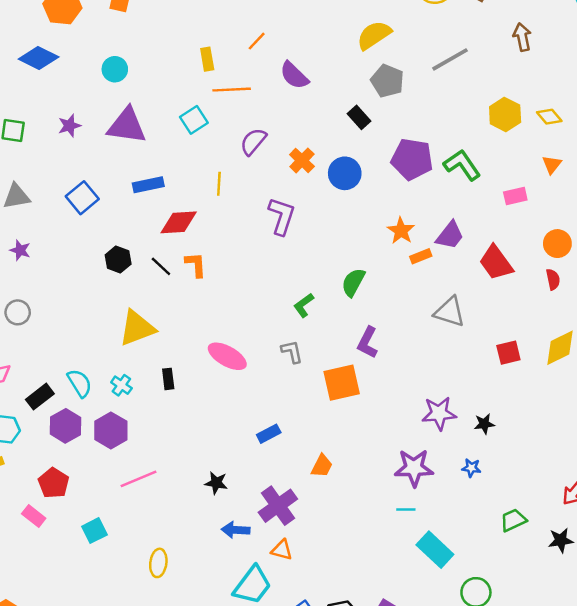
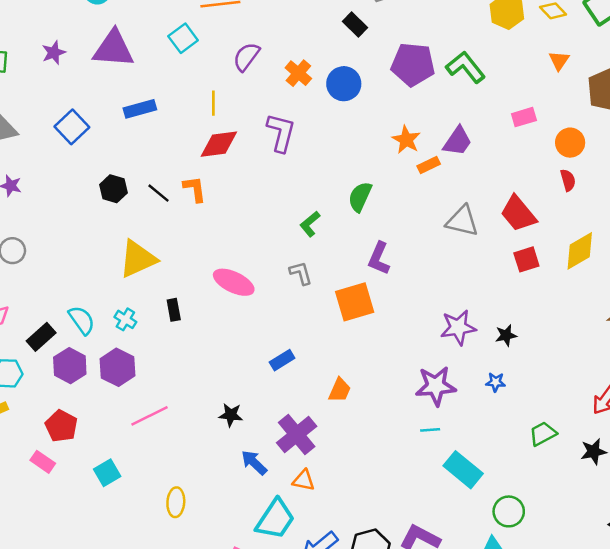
pink rectangle: (515, 196) -> (524, 117), moved
red diamond: (179, 222) -> (219, 144), moved
red trapezoid: (496, 263) -> (518, 214), moved
blue arrow: (236, 530) -> (254, 463), turned 44

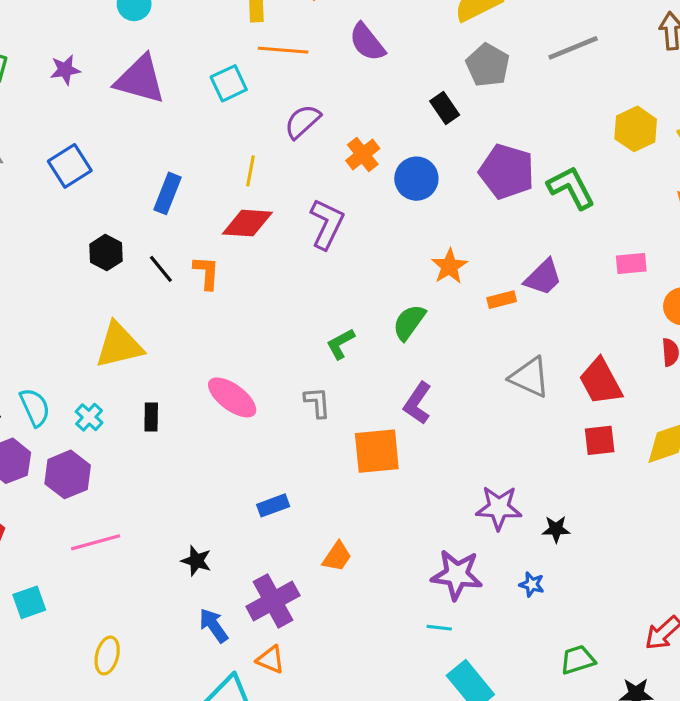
blue rectangle: (140, 109) -> (167, 193), moved, turned -64
orange star: (406, 140) -> (449, 266), moved

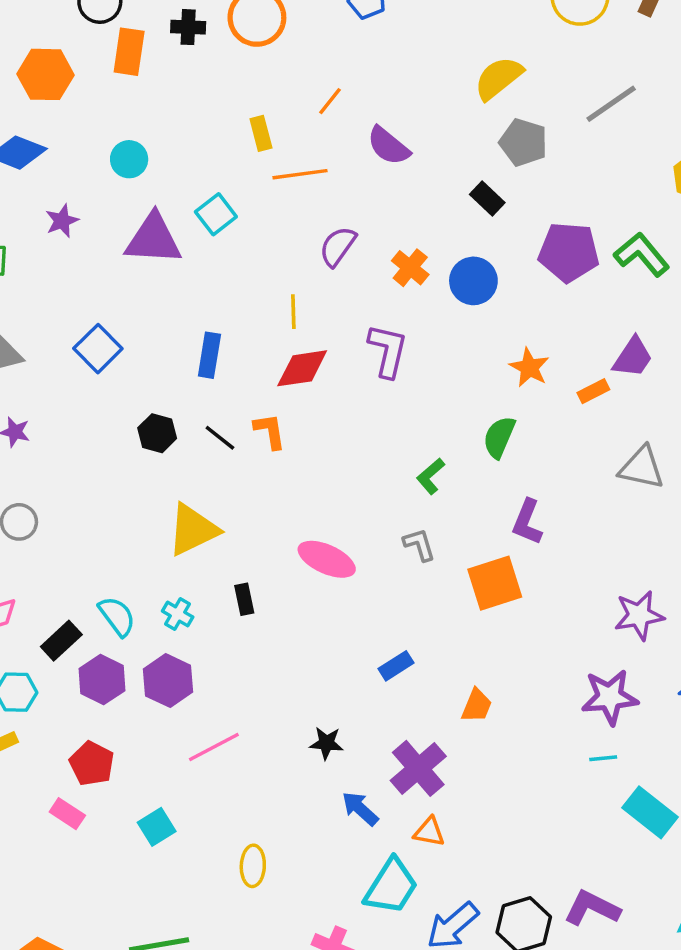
purple star: (65, 70) -> (62, 221), moved
cyan square: (229, 83) -> (216, 214), moved

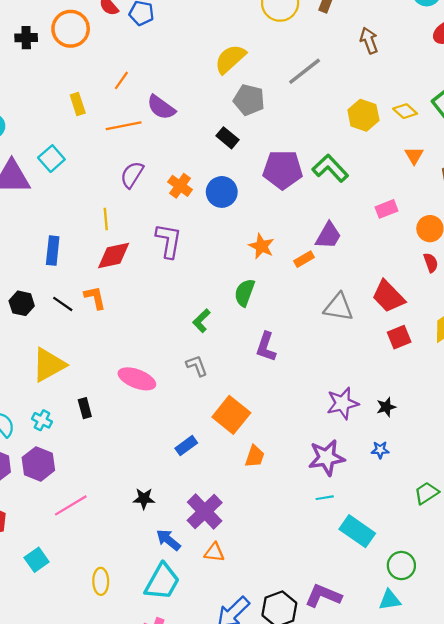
orange line: (300, 174) -> (124, 126), moved
orange square: (495, 583) -> (231, 415), moved, turned -30
orange trapezoid: (477, 706) -> (255, 456), moved
cyan trapezoid: (391, 886) -> (162, 582), moved

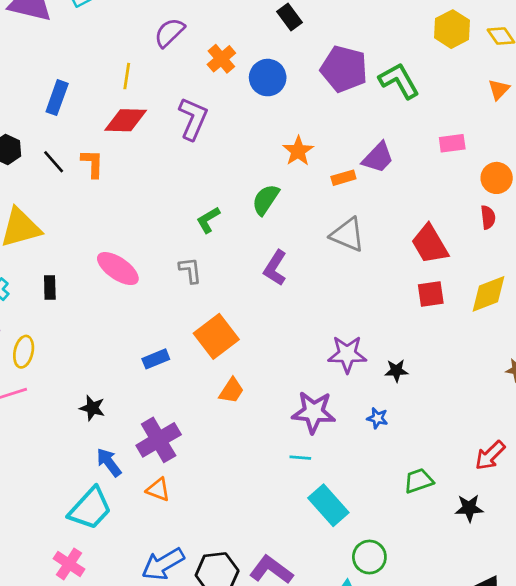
gray triangle: (338, 307) -> (348, 235), moved
yellow ellipse: (101, 581) -> (24, 352), moved

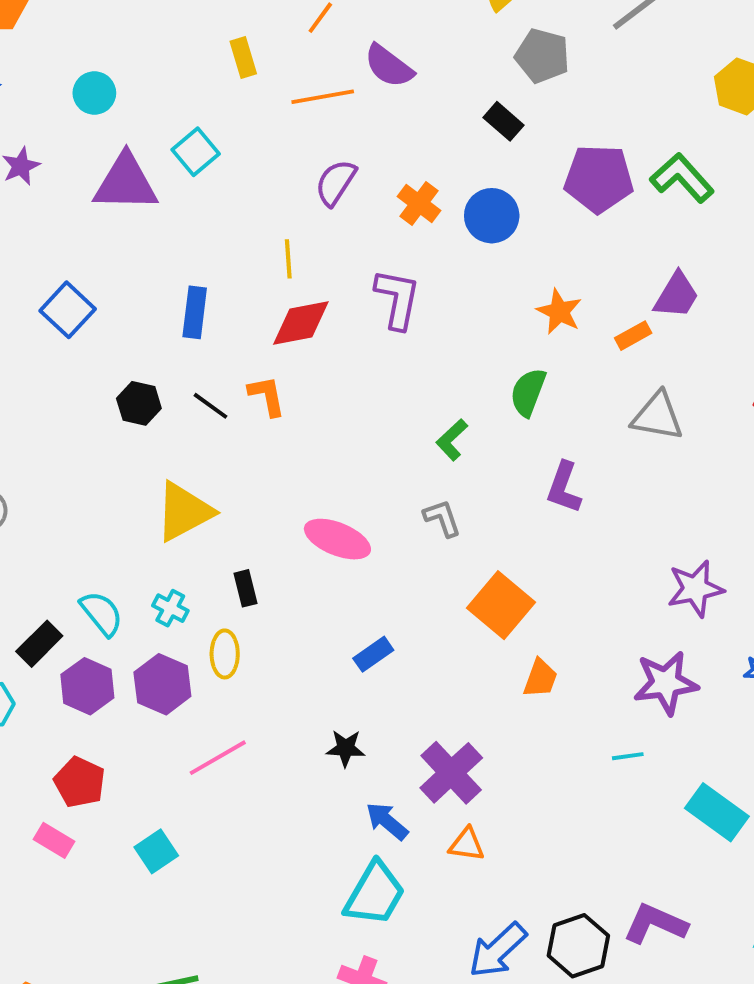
yellow ellipse: (24, 352) -> (225, 654), moved
blue rectangle: (156, 359) -> (373, 654), moved
cyan line: (300, 458) -> (628, 756), moved

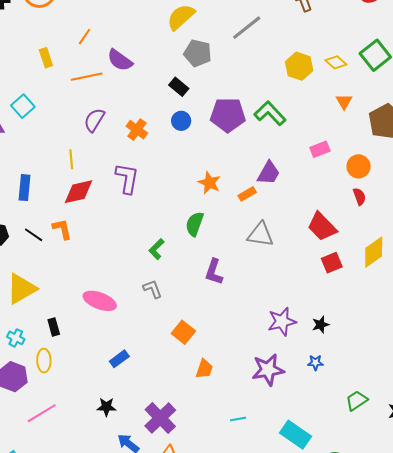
blue circle: (492, 216) -> (181, 121), moved, size x0.7
orange square: (501, 605) -> (183, 332), size x0.7
cyan line: (628, 756) -> (238, 419), moved

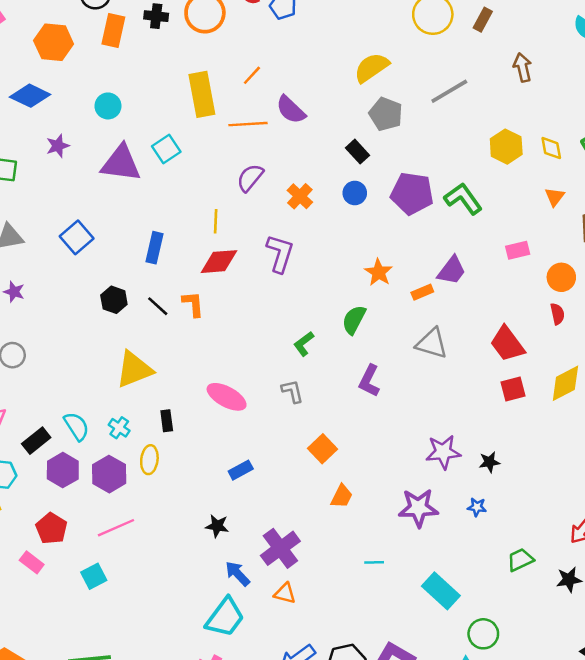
yellow rectangle: (46, 58) -> (202, 94), size x1.8
yellow diamond: (336, 62) -> (551, 148), turned 30
pink line: (42, 413) -> (116, 528), moved

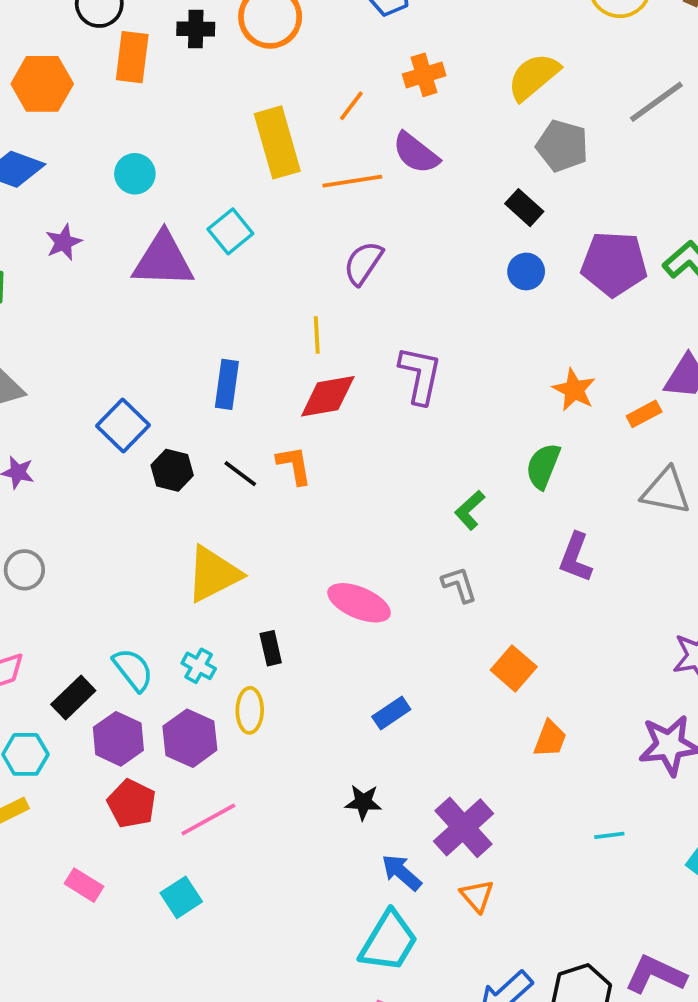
orange cross: (300, 196) -> (424, 75), moved, turned 35
blue square: (77, 237) -> (123, 426), moved
red pentagon: (51, 528) -> (132, 804), moved
orange triangle: (285, 593) -> (477, 896), turned 40

